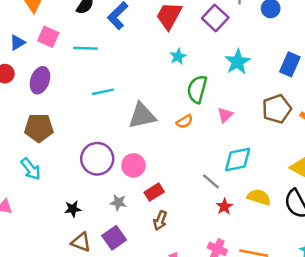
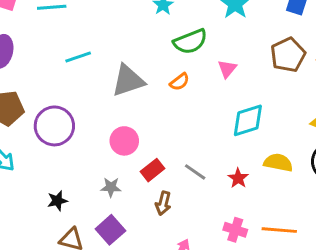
green semicircle: (197, 89) -> (190, 42), turned -120
purple circle: (97, 159) -> (54, 126), moved
gray line: (211, 181) -> (195, 172), moved

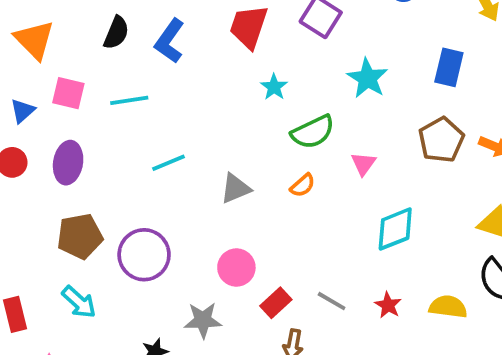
gray triangle: (128, 80) -> (236, 189), size x0.7
yellow semicircle: (278, 163) -> (448, 307), moved
gray star: (111, 187) -> (203, 320), moved, size x1.4

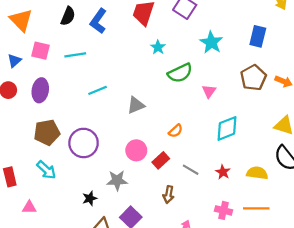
orange semicircle: (303, 185) -> (176, 131), moved
red rectangle: (276, 303) -> (161, 160), moved

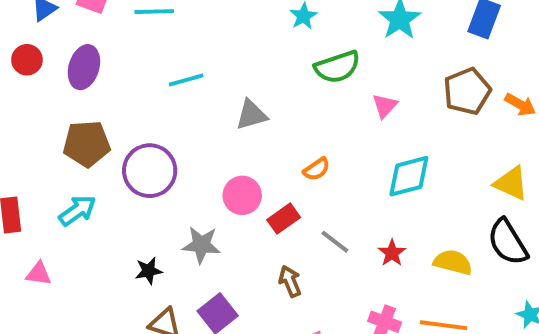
cyan arrow: (46, 170) -> (77, 211), turned -85
brown arrow: (169, 195) -> (290, 281), turned 140

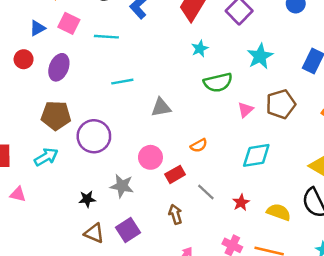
brown pentagon: (467, 91) -> (281, 104), moved

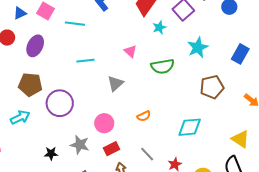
cyan star: (200, 49) -> (159, 27), moved
gray triangle: (161, 107) -> (115, 83), turned -36
pink triangle: (245, 110) -> (130, 51), moved, turned -40
red rectangle: (175, 174) -> (111, 149), moved

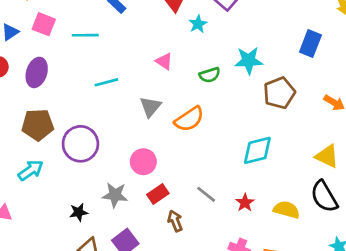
cyan star: (198, 47) -> (249, 61), moved, turned 30
green semicircle: (163, 66) -> (210, 75), size x0.7
orange semicircle: (144, 116) -> (189, 119), moved, size x1.6

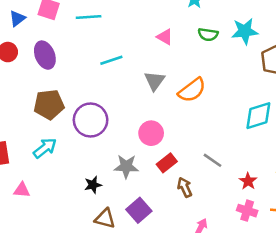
purple ellipse: (37, 72) -> (45, 55), turned -36
green semicircle: (210, 75) -> (208, 34), moved, turned 30
red star: (245, 203) -> (248, 181), moved

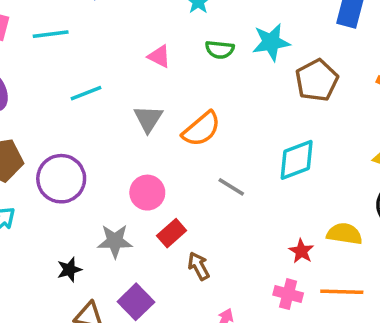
gray line: (212, 160) -> (231, 187), moved
red star: (248, 181) -> (301, 251), moved

